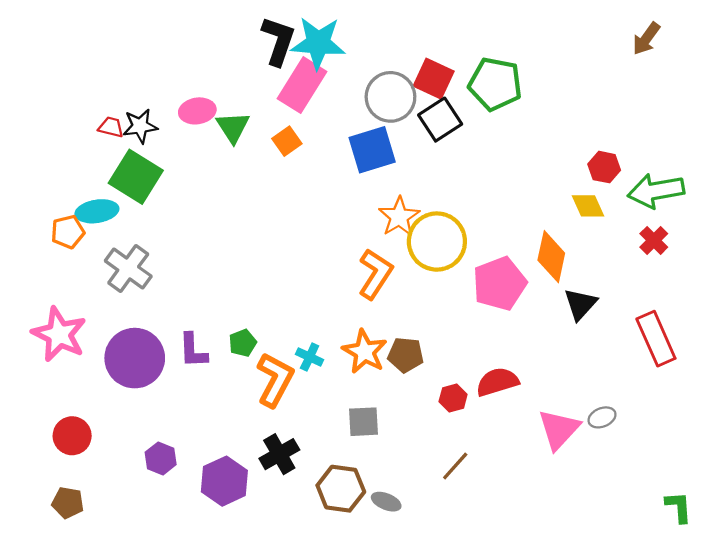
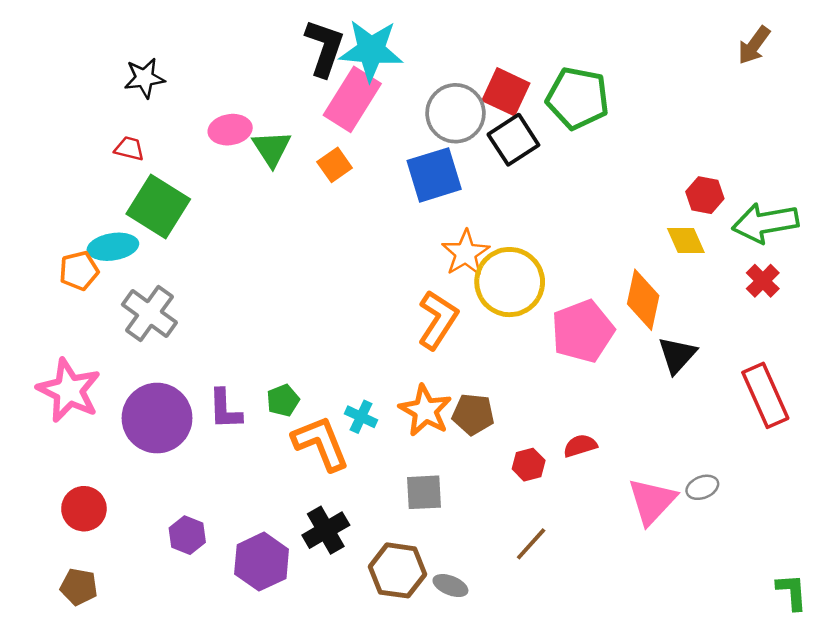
black star: (140, 126) -> (144, 78), moved
orange L-shape: (275, 380) -> (321, 443), turned -50
red semicircle: (497, 382) -> (580, 446), size x0.7

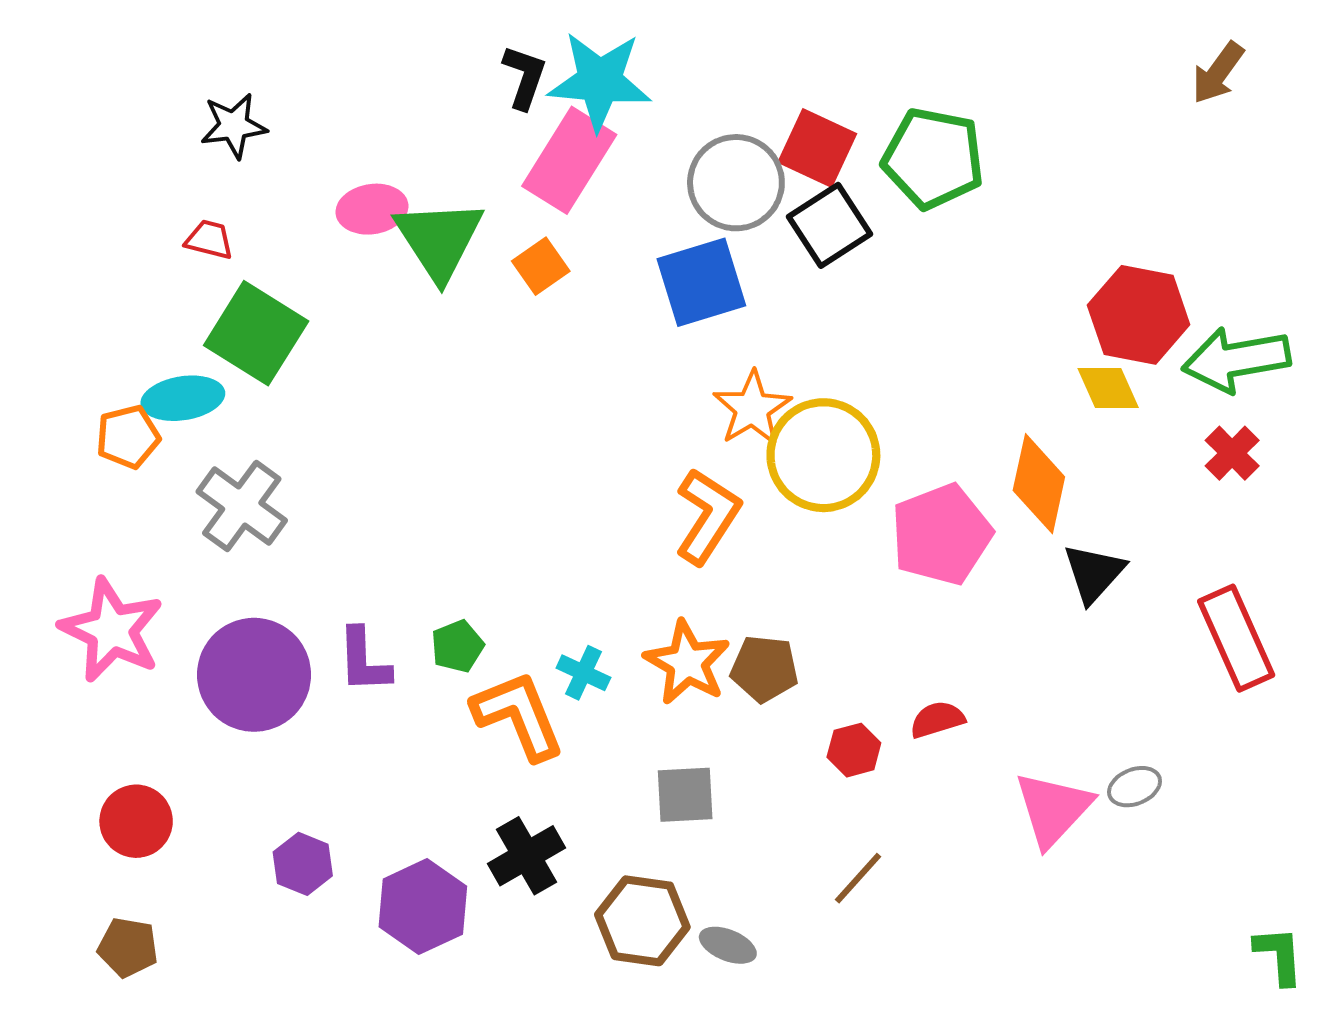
black L-shape: (325, 48) -> (524, 77), size x0.7
green triangle: (272, 149) -> (439, 240), size x1.4
red hexagon: (705, 195) -> (1139, 315), size x1.6

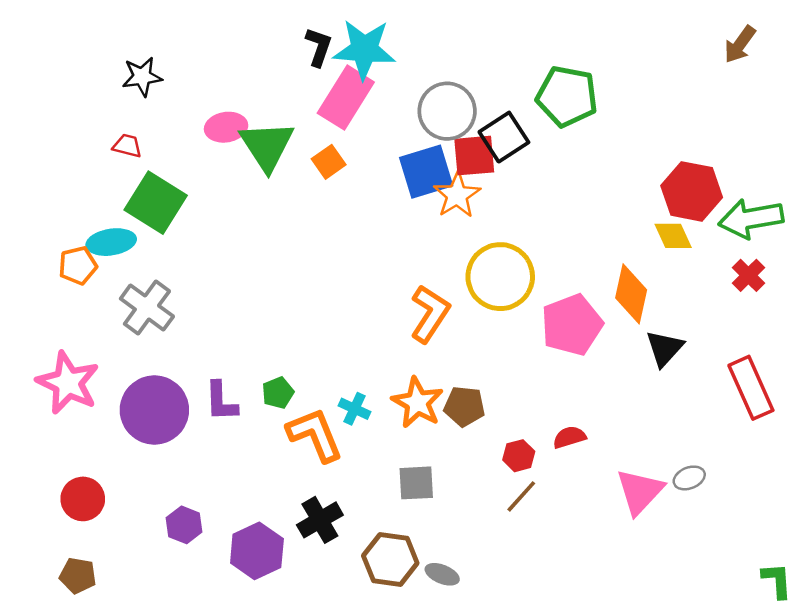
red square: (817, 148) -> (474, 156), moved, turned -30
orange star: (752, 408) -> (457, 195), moved
brown line: (858, 878) -> (521, 496), moved

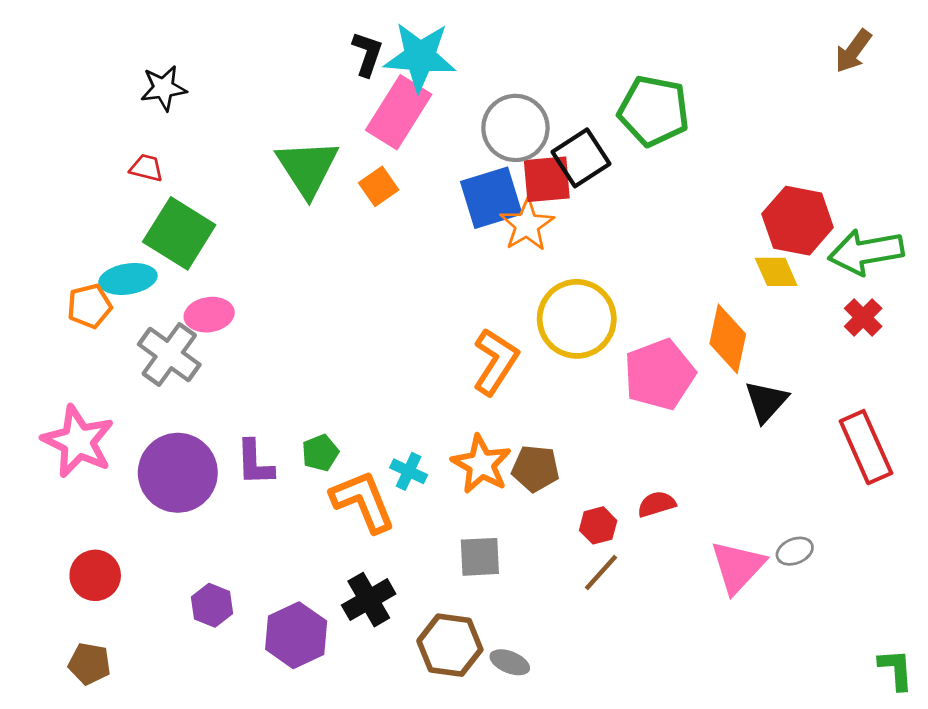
pink ellipse: (226, 127) -> (209, 315), moved

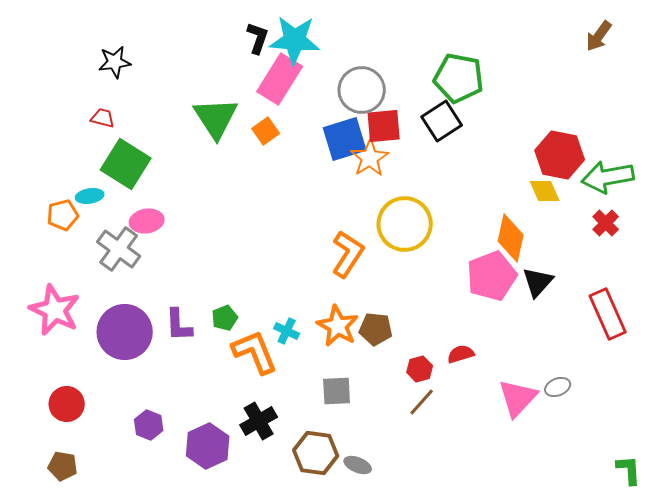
black square: (581, 158) -> (442, 121), moved
cyan ellipse: (128, 279) -> (90, 196), size x0.7
pink pentagon: (659, 374) -> (492, 276), moved

